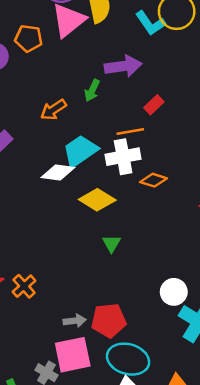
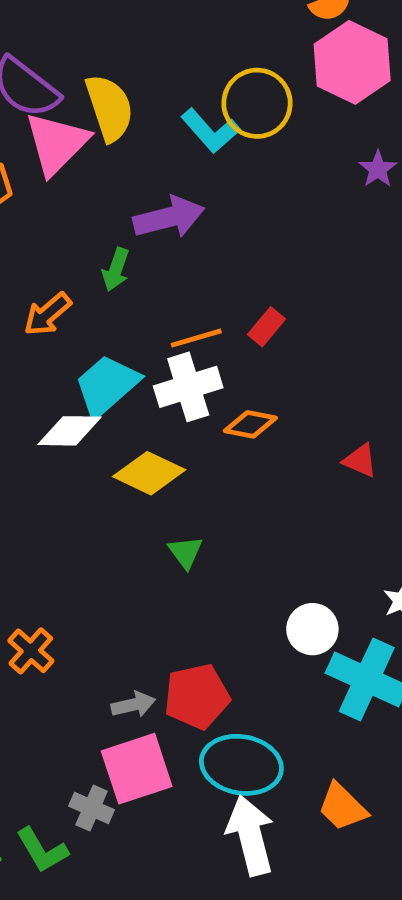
red rectangle: (154, 105) -> (267, 327), moved

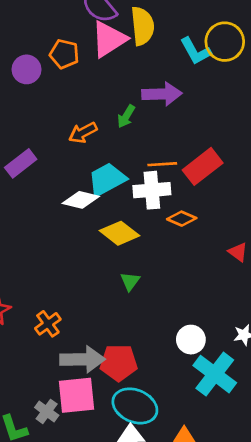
red rectangle: (267, 327) -> (203, 166), size x1.8
orange cross: (31, 651) -> (48, 324), moved
gray arrow: (133, 705) -> (82, 359), size x1.8

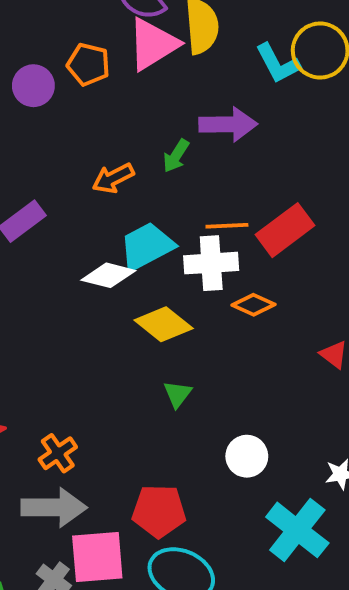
white circle: (191, 340) -> (247, 456), moved
gray arrow: (82, 359) -> (54, 507), moved

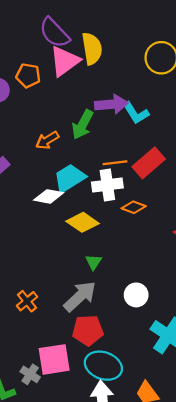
cyan L-shape: (278, 63) -> (136, 113), moved
green arrow: (176, 156) -> (83, 125), size x1.5
gray arrow: (54, 507) -> (80, 296), moved, turned -39

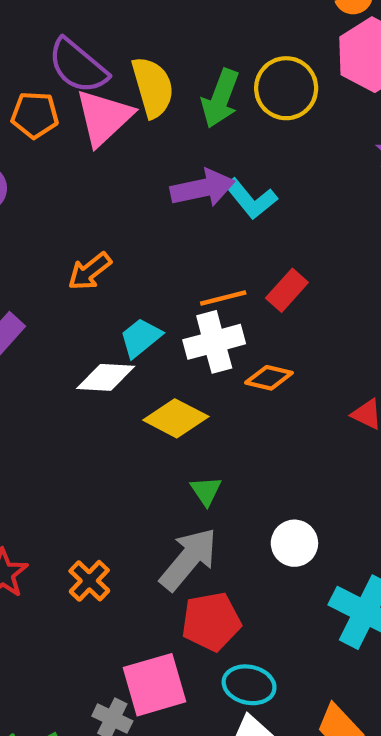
orange pentagon: (28, 76) -> (35, 115), moved
green arrow: (83, 125) -> (220, 98), moved
red rectangle: (149, 163) -> (287, 290), size x0.7
cyan trapezoid: (69, 178) -> (141, 338), size x0.7
cyan ellipse: (103, 366) -> (249, 685), size x0.7

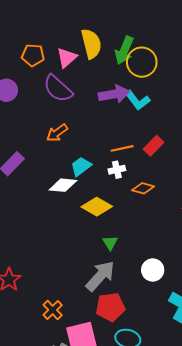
purple semicircle: (78, 66) -> (58, 89), moved
yellow circle: (286, 88) -> (142, 62), moved
pink triangle: (104, 117) -> (67, 58), size x0.7
white cross: (214, 342) -> (117, 170), size x0.6
orange cross: (89, 581) -> (53, 310), moved

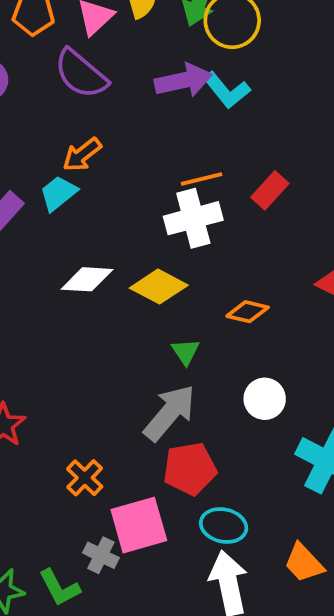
red rectangle: (154, 146) -> (270, 190), moved
cyan trapezoid: (81, 166) -> (58, 193), moved
white cross: (117, 170) -> (193, 218), size x1.8
white diamond: (63, 185) -> (87, 279), moved
orange diamond: (143, 188) -> (248, 312), moved

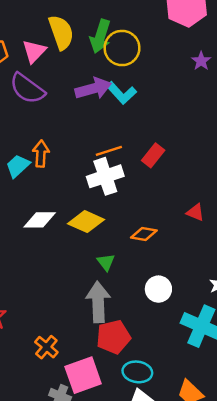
orange arrow: (82, 155) -> (41, 154), moved, turned 135
gray arrow: (170, 413) -> (98, 302), turned -39

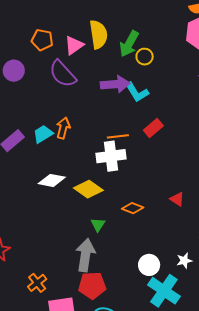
yellow circle: (122, 48) -> (145, 57), size x0.6
red rectangle: (153, 155) -> (153, 128), moved
white circle: (158, 289) -> (149, 265), moved

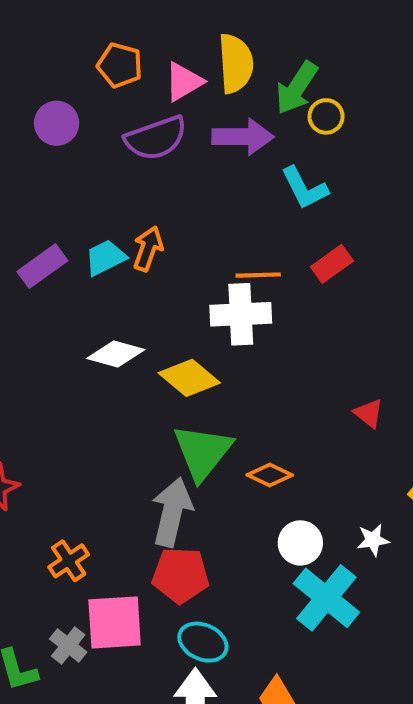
purple semicircle: (63, 74) -> (156, 138), turned -72
purple arrow: (115, 84) -> (243, 137), moved
orange diamond: (133, 208) -> (270, 475), moved
green triangle: (98, 225) -> (202, 452), size x2.0

